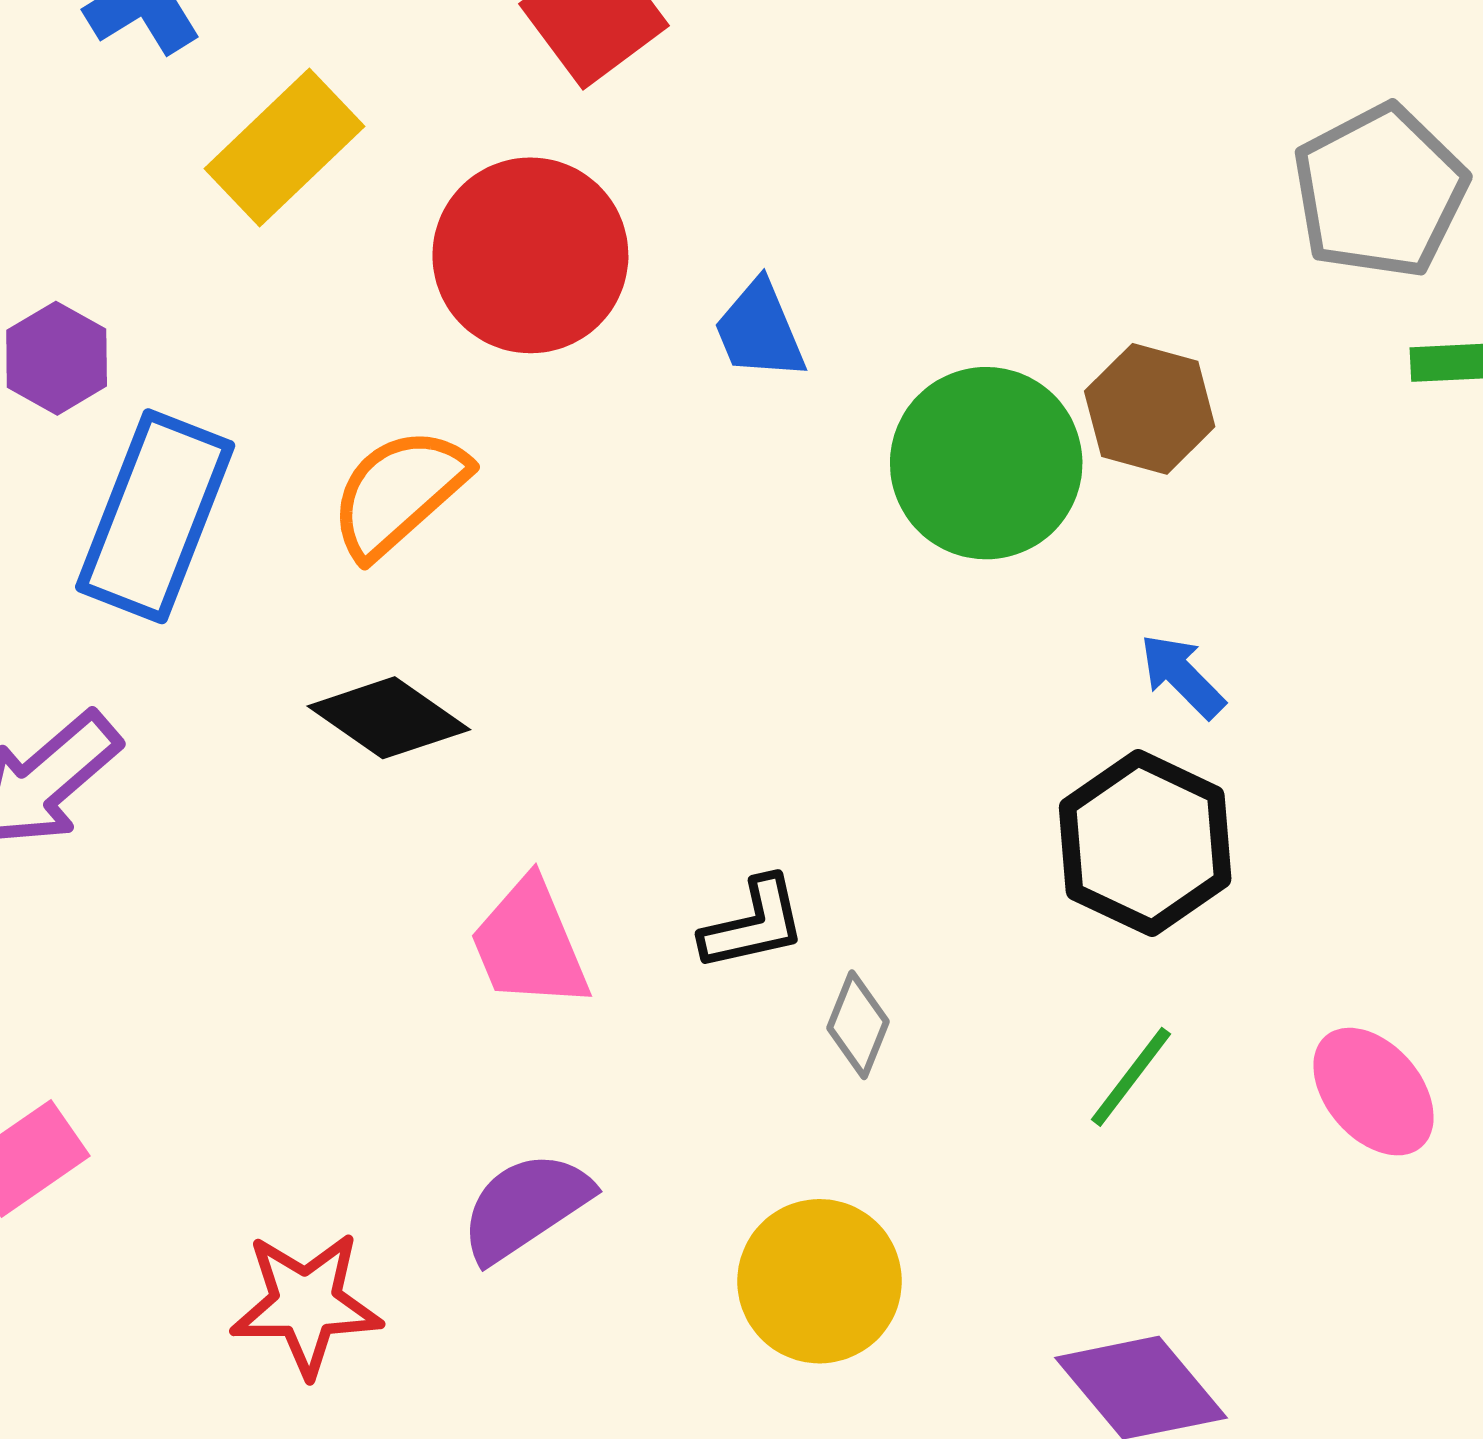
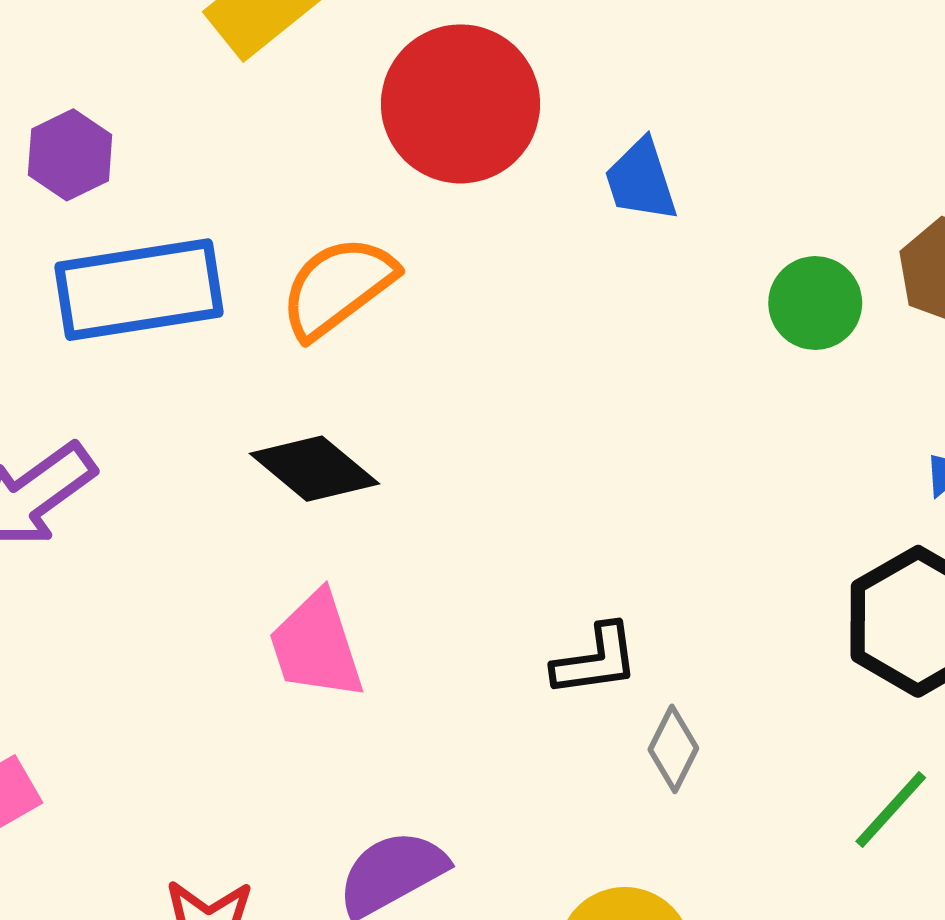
green circle: (986, 463) -> (815, 303), size x0.6
blue rectangle: (155, 516) -> (139, 290), turned 55
pink trapezoid: (529, 944) -> (316, 646), moved

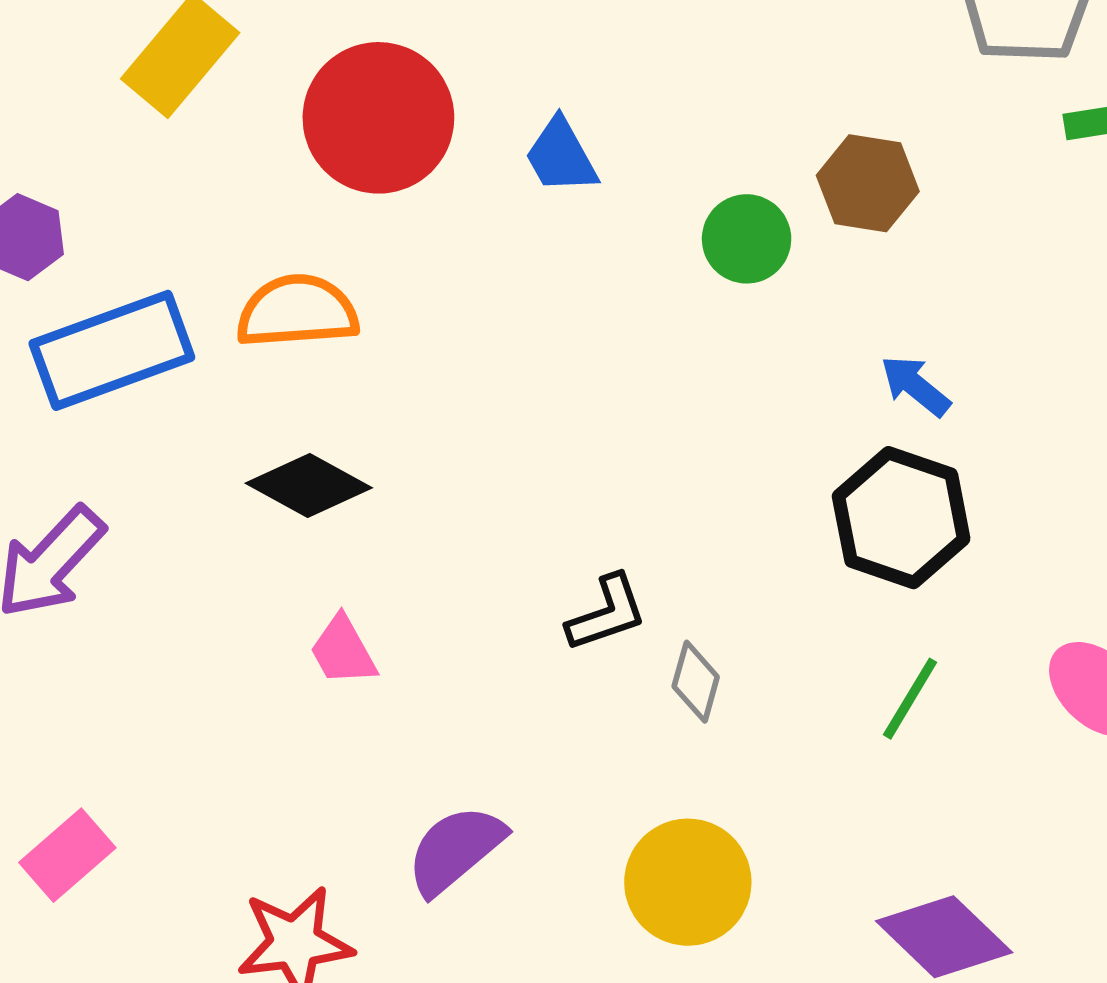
orange semicircle: (338, 287) -> (297, 311), turned 44
pink trapezoid: (316, 646) -> (343, 651), size x0.7

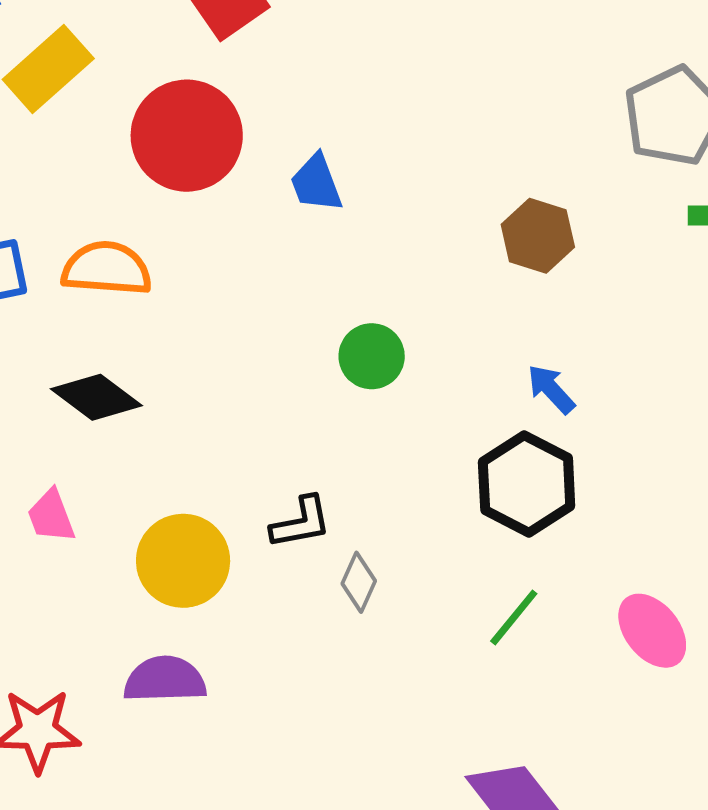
green circle: (747, 239) -> (372, 356), moved
pink trapezoid: (343, 651) -> (51, 516), moved
purple semicircle: (455, 850) -> (165, 680), turned 30
yellow circle: (688, 882) -> (183, 561), moved

